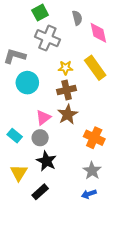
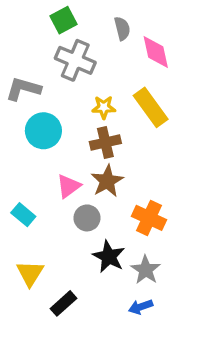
gray circle: (40, 138) -> (87, 218), moved
black star: (46, 161) -> (109, 257), moved

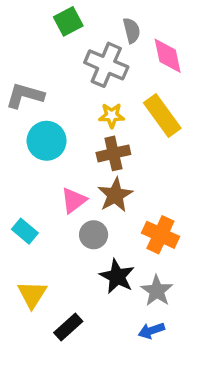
gray cross: (75, 60) -> (106, 65), moved

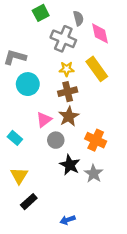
black rectangle: (68, 327) -> (29, 202), moved
blue arrow: (151, 331) -> (68, 220), moved

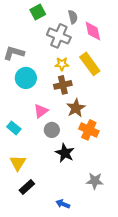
brown star: (69, 116) -> (76, 108), moved
gray star: (94, 174) -> (95, 181), moved, turned -30
blue arrow: (68, 220) -> (63, 204), turned 40

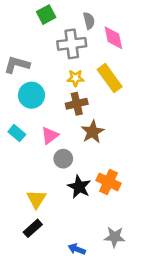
gray cross: (59, 36) -> (72, 44), turned -30
cyan rectangle: (14, 128) -> (17, 133), moved
orange cross: (89, 130) -> (108, 182), moved
yellow triangle: (18, 163) -> (36, 199), moved
gray star: (95, 181) -> (115, 237), moved

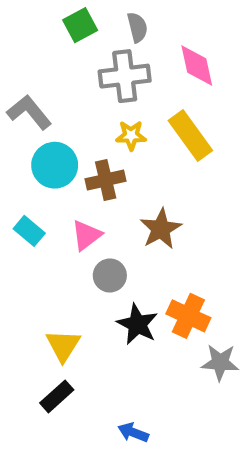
gray semicircle: (89, 21) -> (137, 27), moved
gray L-shape: (17, 65) -> (29, 112), turned 35
brown cross: (77, 104) -> (106, 180), moved
gray star: (115, 237) -> (220, 362), moved

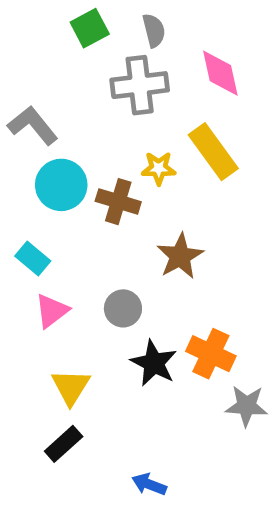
yellow star: (131, 135) -> (159, 168), moved
brown cross: (106, 180) -> (118, 202), turned 30
pink triangle: (86, 235) -> (52, 311), moved

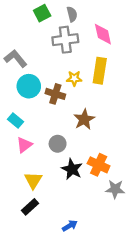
yellow rectangle: (213, 152) -> (100, 71), turned 45
blue arrow: (149, 484) -> (70, 226), turned 128

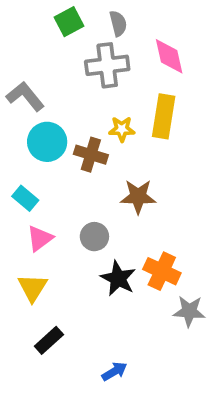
brown star: (84, 119) -> (138, 196), turned 30
yellow triangle: (33, 180) -> (33, 288), moved

